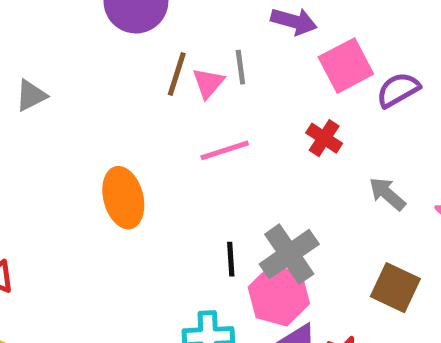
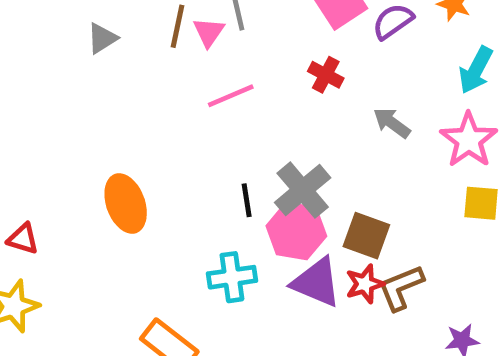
gray triangle: (31, 96) -> (102, 38), moved
orange ellipse: (123, 198) -> (126, 203), moved
brown square: (395, 288) -> (366, 236), moved

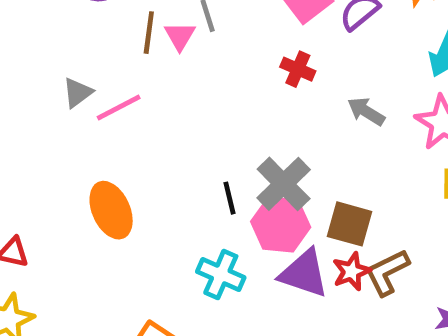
gray triangle: (102, 38) -> (78, 93), moved
pink line: (231, 96) -> (119, 108), moved
cyan cross: (232, 277) -> (221, 275), turned 36

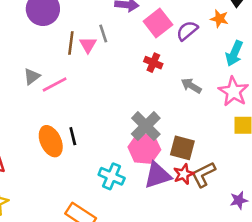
black line: (229, 198) -> (73, 136), moved
purple triangle: (304, 273) -> (157, 175), turned -36

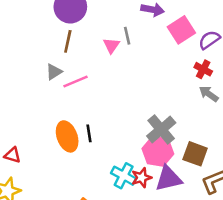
brown line: (71, 43) -> (68, 41), moved
red cross: (153, 63) -> (203, 69), moved
red star: (184, 174) -> (142, 178), moved

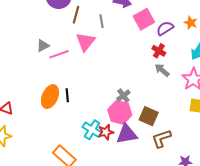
brown line: (68, 41) -> (76, 15), moved
pink triangle: (111, 45) -> (85, 42), moved, size x1.5
gray cross: (161, 129) -> (123, 96), size x0.6
orange ellipse: (67, 136) -> (50, 97), turned 40

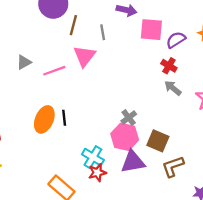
pink square: (144, 19) -> (151, 30), turned 35
gray triangle: (43, 46) -> (24, 62), moved
red star: (106, 132) -> (97, 173), moved

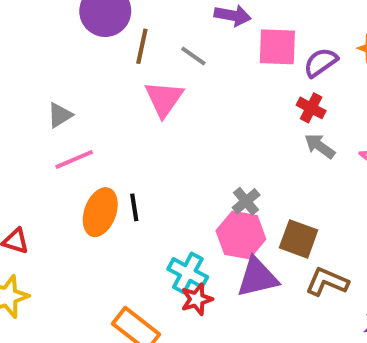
gray line: (103, 32) -> (193, 56), turned -42
pink line: (54, 71) -> (74, 159), moved
brown L-shape: (173, 166) -> (327, 282), turned 45

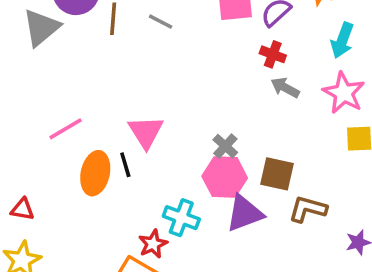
pink triangle: (164, 99) -> (146, 132), moved
gray triangle: (60, 115) -> (41, 28), moved, size x1.6
red star: (197, 299) -> (153, 244), moved

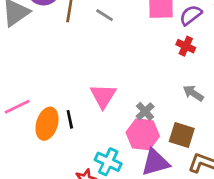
gray arrow: (285, 88) -> (193, 93), moved
pink line: (66, 129) -> (17, 107), moved
pink triangle: (146, 132) -> (103, 96), moved

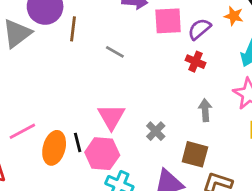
gray line: (105, 15) -> (115, 52), moved
gray arrow: (193, 93) -> (205, 110), turned 55
pink hexagon: (143, 134) -> (102, 154), moved

